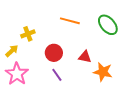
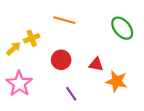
orange line: (70, 21) -> (64, 20), moved
yellow arrow: (12, 51) -> (14, 49), moved
purple line: (57, 75) -> (71, 94), moved

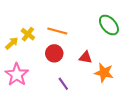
orange line: (64, 20) -> (57, 31), moved
yellow cross: (32, 38) -> (28, 34), turned -32

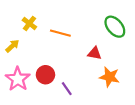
yellow cross: (28, 34) -> (29, 23), moved
red circle: (54, 53) -> (45, 75), moved
red triangle: (86, 57) -> (95, 53), moved

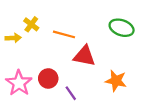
green ellipse: (115, 27) -> (122, 28), turned -30
yellow arrow: (12, 46) -> (13, 38), moved, turned 40
red triangle: (95, 53) -> (84, 56), moved, size x1.5

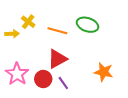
green ellipse: (122, 28) -> (87, 25), moved
red triangle: (84, 56) -> (57, 59), moved, turned -40
red circle: (48, 78) -> (43, 79), moved

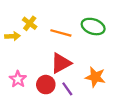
orange star: (104, 72) -> (95, 77), moved
pink star: (17, 74) -> (18, 79), size x0.7

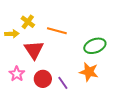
green ellipse: (93, 27) -> (95, 46), moved, turned -40
red triangle: (61, 63) -> (34, 50), moved, turned -35

